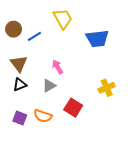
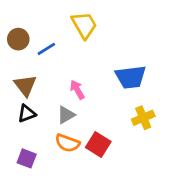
blue trapezoid: (97, 39) -> (131, 77), moved
orange semicircle: (43, 116) -> (67, 143), moved

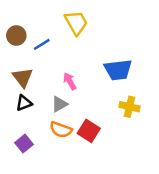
yellow cross: (143, 118) -> (130, 107), turned 36
purple square: (27, 158) -> (24, 144), turned 30

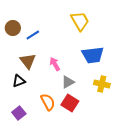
yellow trapezoid: (76, 23) -> (80, 21), moved
brown triangle: (23, 77) -> (28, 61), moved
gray triangle: (60, 104) -> (68, 82), moved
orange semicircle: (61, 130) -> (48, 102), turned -138

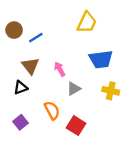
yellow trapezoid: (80, 21) -> (87, 22), turned 55
red square: (70, 103) -> (76, 126), moved

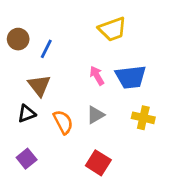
yellow trapezoid: (87, 22) -> (112, 29), turned 45
blue line: (36, 38) -> (46, 49), turned -32
pink arrow: (60, 69) -> (97, 76), moved
orange semicircle: (52, 110) -> (63, 122), moved

